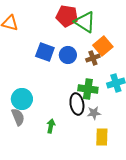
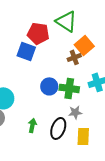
red pentagon: (67, 16) -> (38, 33), moved
blue circle: (68, 55) -> (49, 86), moved
black ellipse: (77, 104) -> (58, 128), moved, turned 30

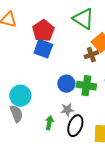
red pentagon: (38, 33) -> (43, 31), moved, turned 30
gray star: (75, 112) -> (67, 110), moved

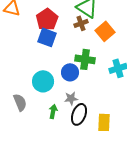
brown cross: (91, 55) -> (81, 23), moved
green cross: (86, 86) -> (85, 59), moved
cyan circle: (20, 96) -> (43, 81), moved

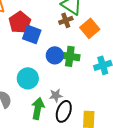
red pentagon: (47, 19) -> (20, 22), moved
blue circle: (70, 72) -> (55, 55), moved
green arrow: (53, 111) -> (38, 108), size x1.5

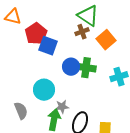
gray star: (56, 95) -> (62, 107), moved

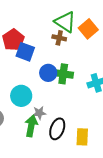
brown cross: (82, 32) -> (59, 38), turned 32
orange square: (106, 40) -> (88, 29), moved

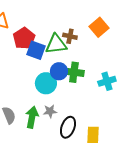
green triangle: (65, 22) -> (56, 44), moved, turned -40
cyan circle: (21, 96) -> (46, 83), moved
green arrow: (31, 126) -> (32, 117), moved

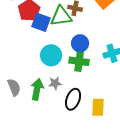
blue circle: (59, 71) -> (80, 43), moved
green cross: (74, 72) -> (79, 61), moved

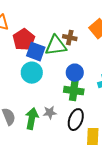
cyan circle: (51, 55) -> (32, 73), moved
black ellipse: (73, 99) -> (76, 120), moved

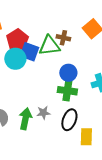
cyan circle: (32, 73) -> (15, 59), moved

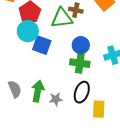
blue square: (29, 52) -> (42, 45), moved
gray star: (43, 113) -> (56, 99), moved

